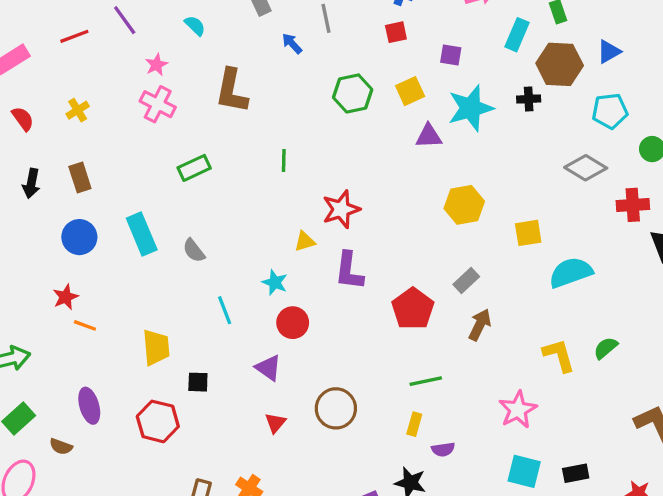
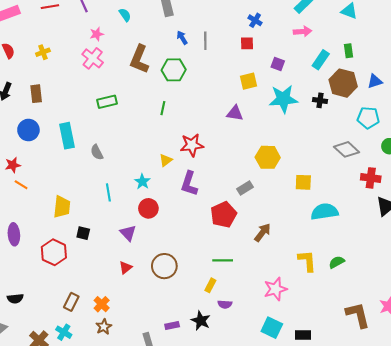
gray line: (326, 18) -> (205, 41), moved
green hexagon: (353, 93) -> (174, 70), moved
purple triangle: (429, 136) -> (235, 113), moved
yellow triangle: (305, 241) -> (166, 160), turned -32
gray rectangle: (466, 281) -> (245, 188), moved

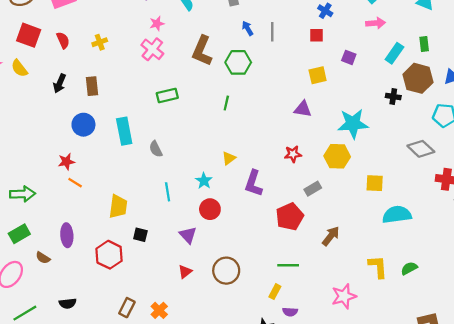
cyan star: (283, 99) -> (353, 124), moved
red star: (192, 145) -> (293, 154), moved, size x0.7

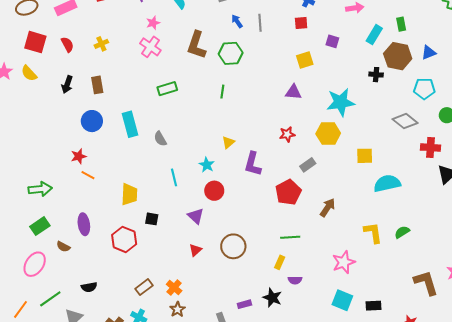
brown rectangle: (127, 308) -> (144, 287), turned 30

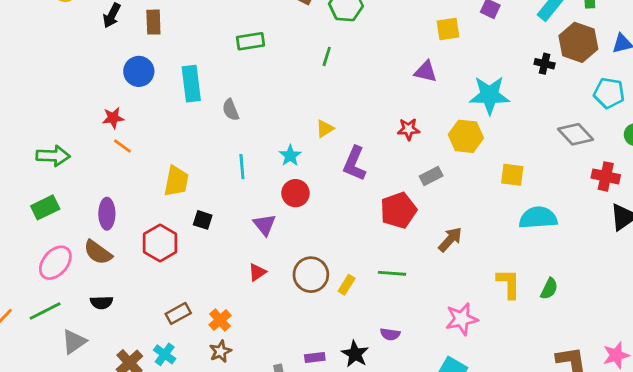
green semicircle: (402, 232) -> (549, 289), turned 140
brown semicircle: (63, 247) -> (98, 252), moved, size x1.5
yellow rectangle: (280, 262) -> (347, 285), moved
pink ellipse: (35, 264) -> (55, 263), moved

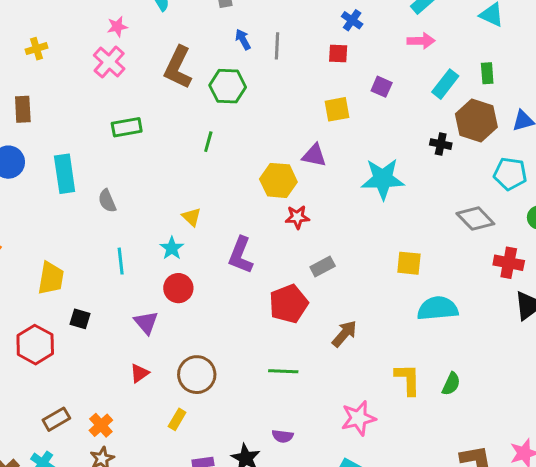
yellow triangle: (325, 129) -> (192, 217), moved, turned -42
yellow hexagon: (466, 136) -> (278, 180), moved
yellow rectangle: (347, 285) -> (177, 419), moved

